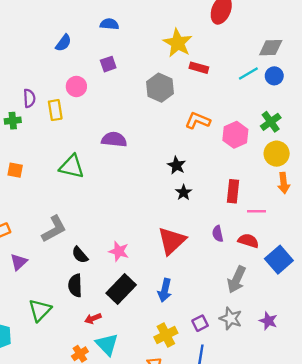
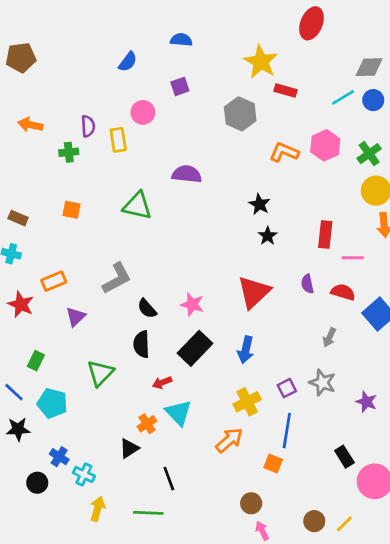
pink hexagon: (235, 135) -> (325, 145), moved
gray arrow: (237, 280) -> (329, 337), size x0.6
purple star: (268, 321) -> (366, 402), moved

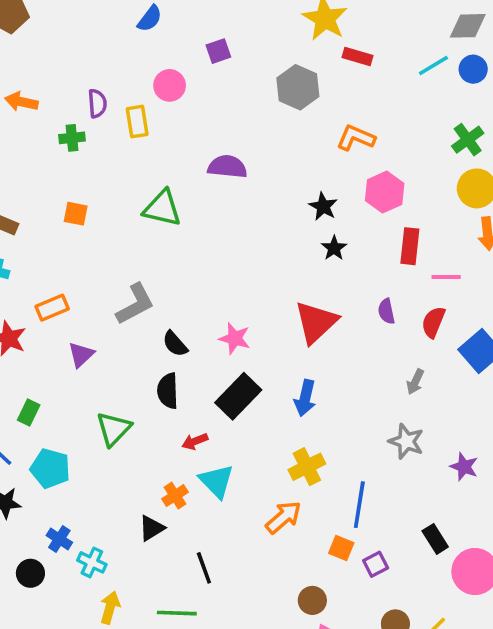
pink hexagon: (325, 145) -> (385, 192), moved
red semicircle: (343, 292) -> (433, 322), turned -85
purple square: (287, 388) -> (376, 564), moved

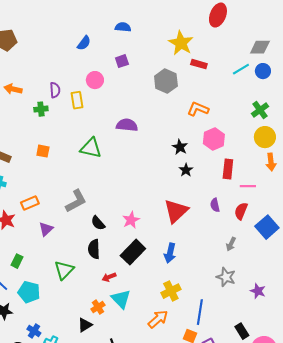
pink star: (235, 338) -> (131, 220), turned 30

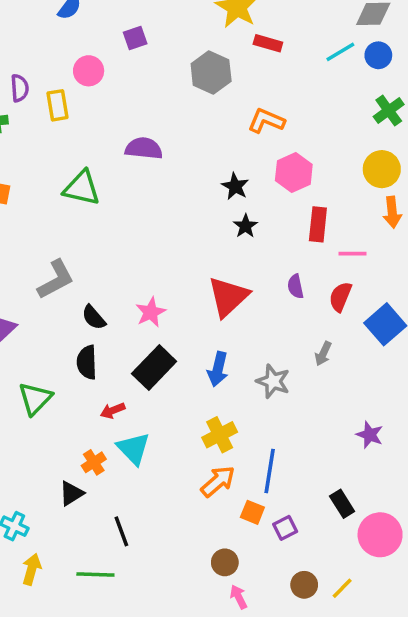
green cross: (260, 110) -> (389, 110), moved
gray star: (226, 277) -> (273, 381), moved
orange arrow: (158, 319) -> (218, 481), moved

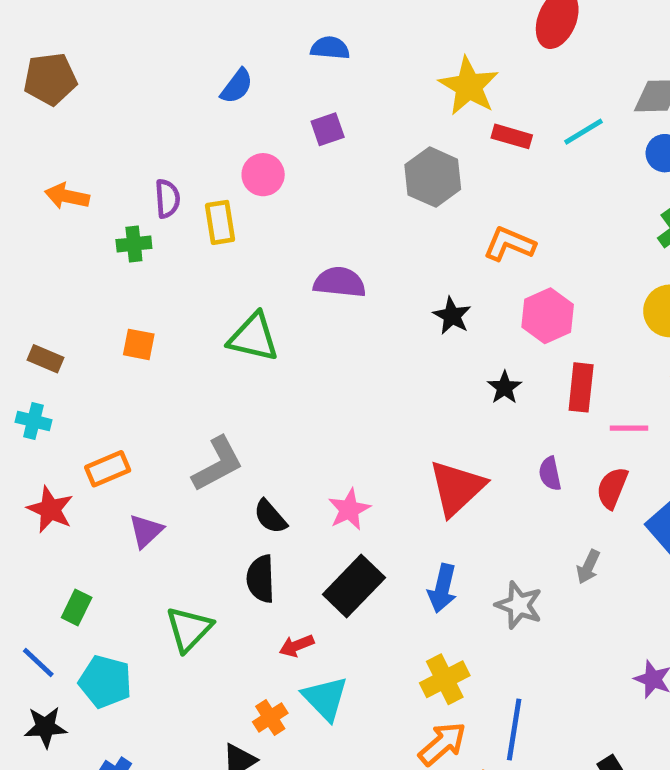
cyan line: (340, 52) -> (583, 132), moved
black star: (235, 186) -> (452, 316), moved
black star: (246, 226) -> (505, 387), moved

